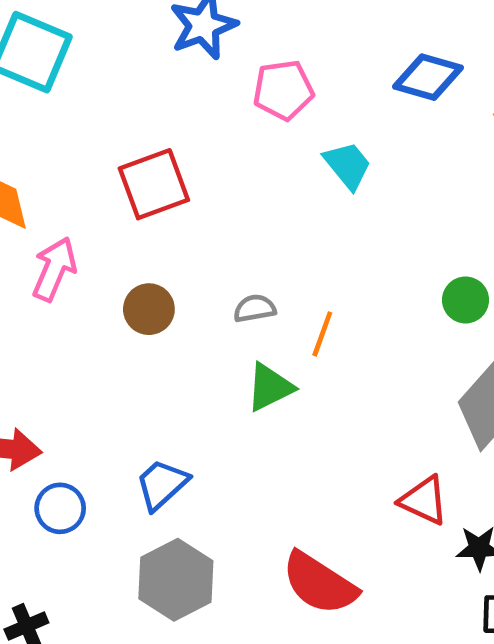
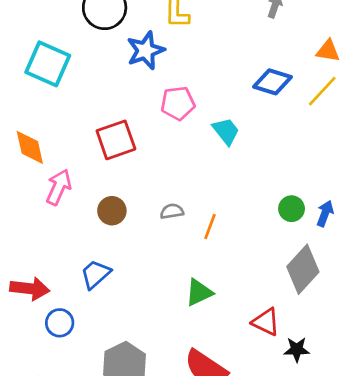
pink pentagon: (283, 90) -> (178, 103), moved
green triangle: (270, 387) -> (199, 292), moved
blue trapezoid: (162, 484) -> (95, 274), moved

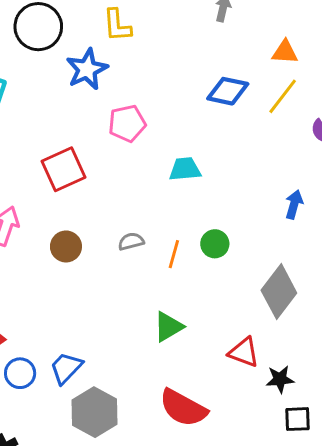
cyan trapezoid: (226, 131) -> (185, 169), moved, turned -52
green circle: (292, 209) -> (215, 244), moved
blue arrow: (325, 213) -> (294, 204), moved
blue trapezoid: (95, 274) -> (66, 368), moved

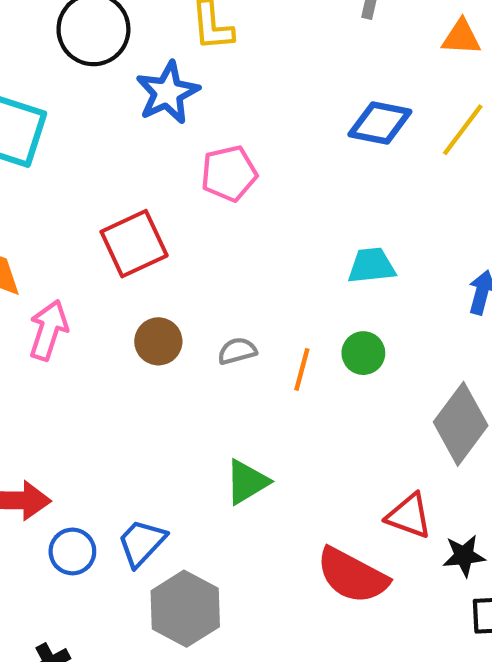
orange triangle: (285, 52) -> (461, 37), moved
cyan trapezoid: (185, 169) -> (372, 266), moved
brown circle: (66, 246) -> (158, 341), moved
green triangle: (168, 327) -> (247, 482), moved
red semicircle: (183, 408) -> (352, 576), moved

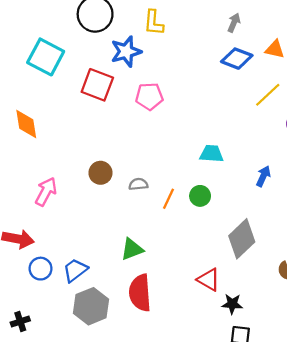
blue diamond: (380, 123) -> (237, 59), moved
red square: (134, 244) -> (97, 85), moved, turned 36
pink arrow: (48, 330) -> (46, 192), moved
red semicircle: (352, 576) -> (140, 293), moved, turned 48

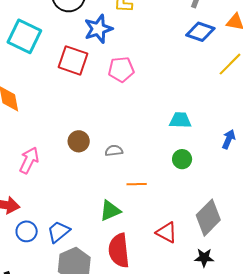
green circle: (200, 196) -> (182, 159), moved
orange line: (169, 199) -> (137, 184), moved, turned 66
gray diamond: (242, 239) -> (208, 218), moved
red triangle: (209, 280) -> (167, 232), moved

